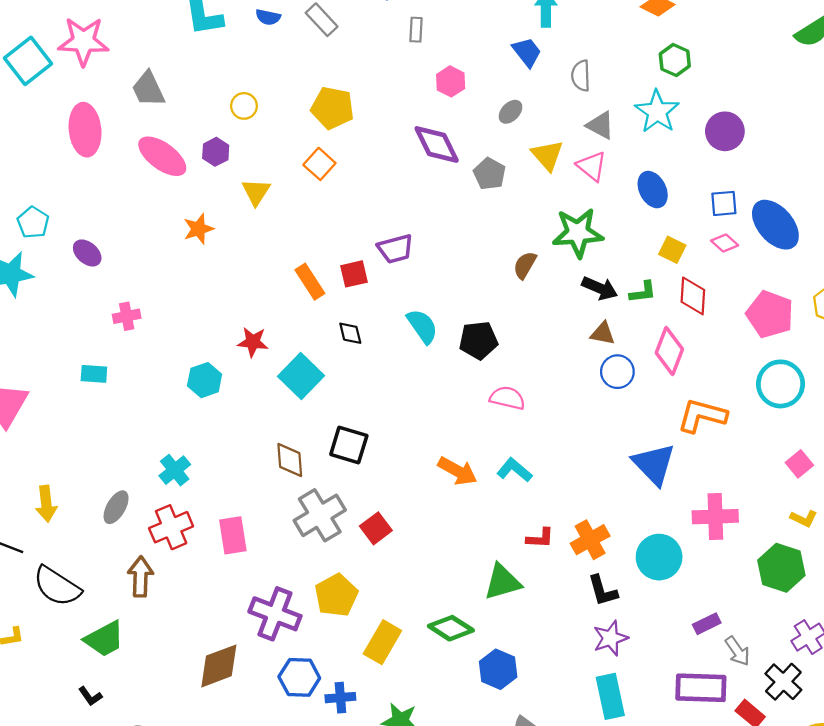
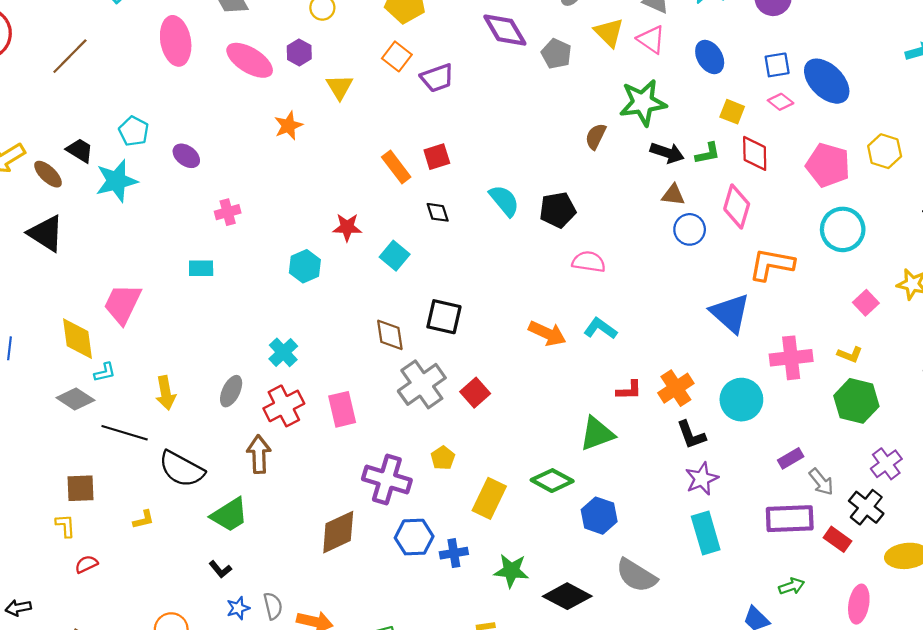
purple trapezoid: (395, 249) -> (437, 78), moved
cyan square: (301, 376) -> (395, 256), size x0.7
yellow L-shape: (804, 518) -> (850, 355), moved
yellow pentagon: (336, 595) -> (443, 458), size x0.6

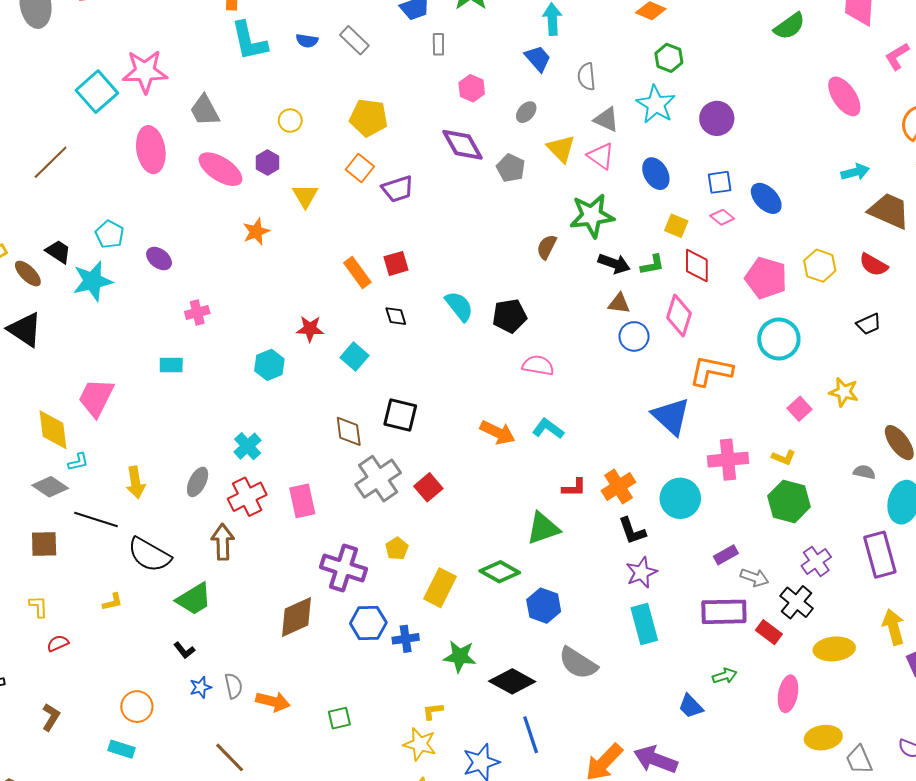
blue ellipse: (827, 81) -> (766, 198), size x0.7
gray arrow: (821, 482) -> (754, 577), turned -32
brown square: (80, 488) -> (44, 544), moved

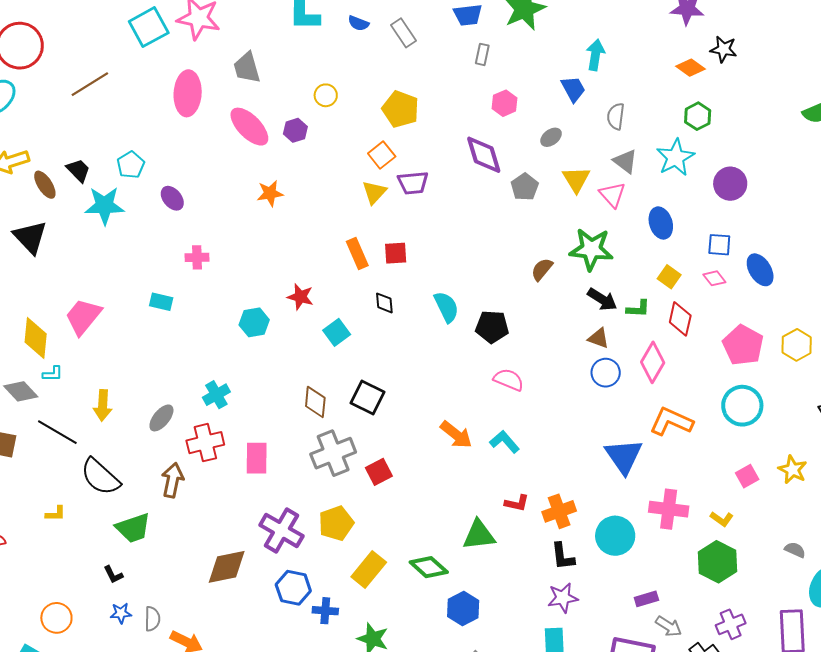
yellow triangle: (305, 196) -> (374, 192), moved
yellow pentagon: (397, 549) -> (336, 523), size x1.6

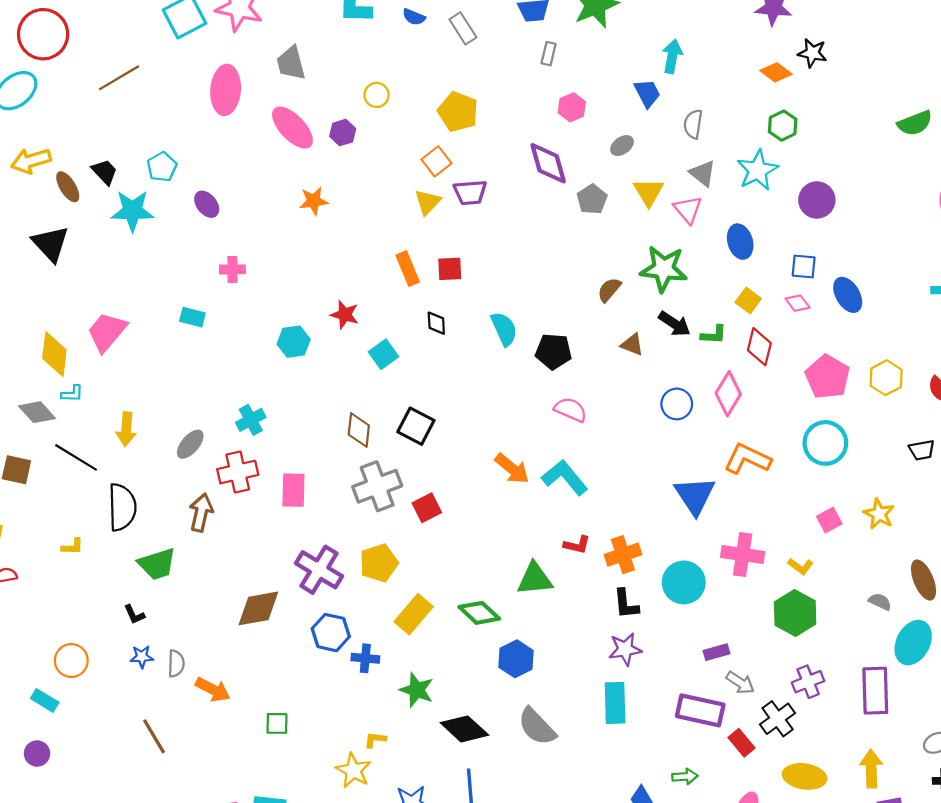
brown triangle: (599, 338) -> (632, 345), moved
cyan L-shape: (505, 442) -> (565, 477), size x1.4
black semicircle: (100, 477) -> (122, 507), turned -135

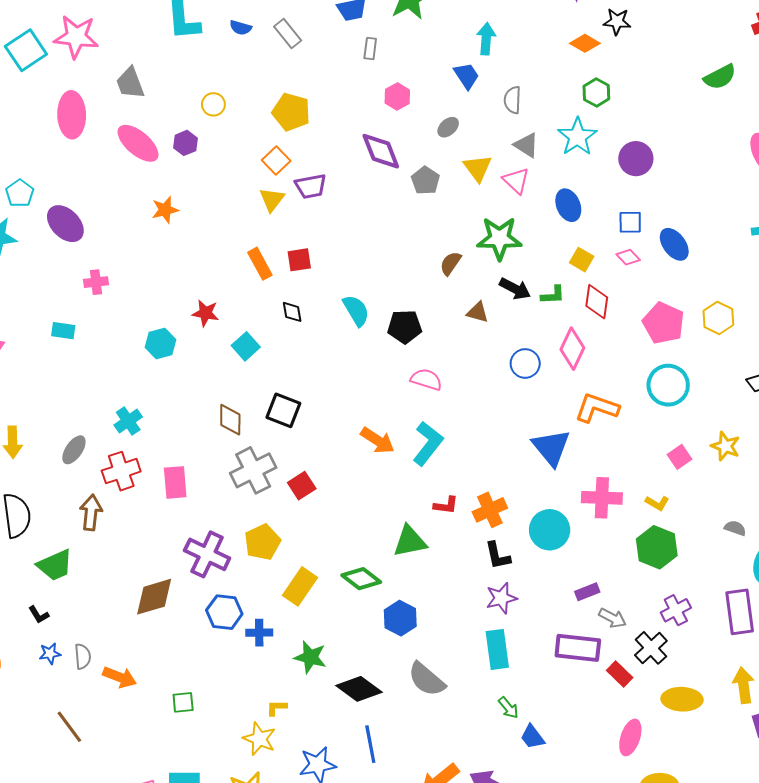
purple ellipse: (207, 204) -> (65, 224), size x1.5
cyan L-shape: (565, 477) -> (428, 443), turned 84
green arrow: (685, 777) -> (508, 708), moved, turned 60

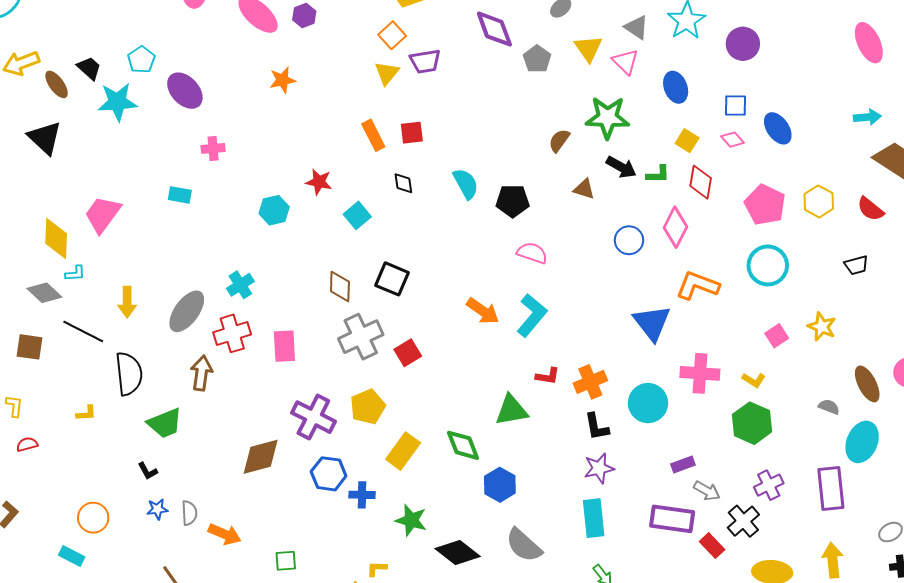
gray ellipse: (74, 450) -> (187, 311), size x1.5
green diamond: (361, 579) -> (463, 445), turned 30

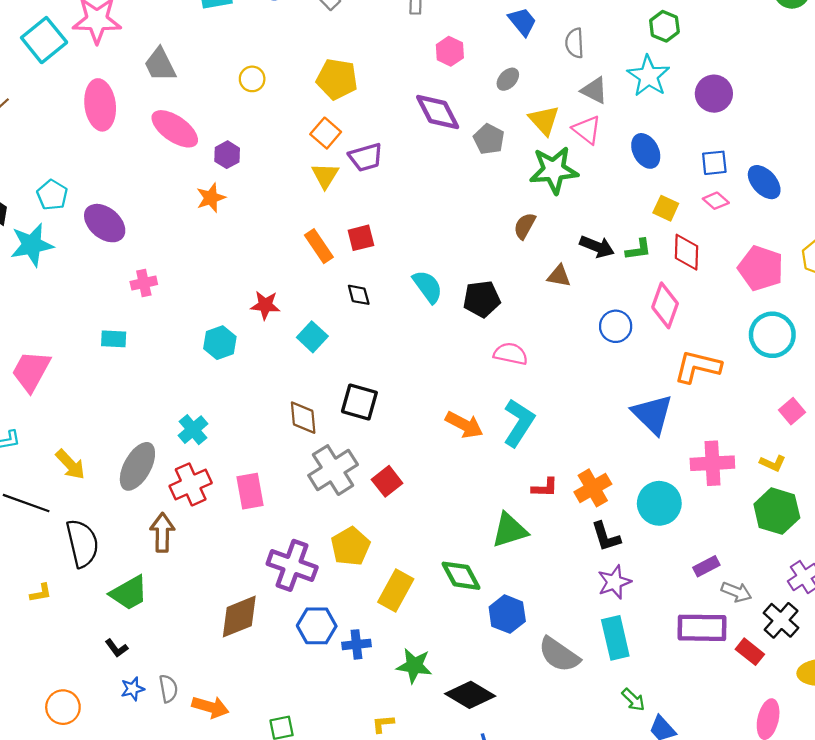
purple hexagon: (304, 15) -> (227, 155), moved
green star: (608, 118) -> (554, 170), moved
yellow arrow: (127, 302) -> (70, 464), turned -36
gray semicircle: (524, 545) -> (559, 655), moved

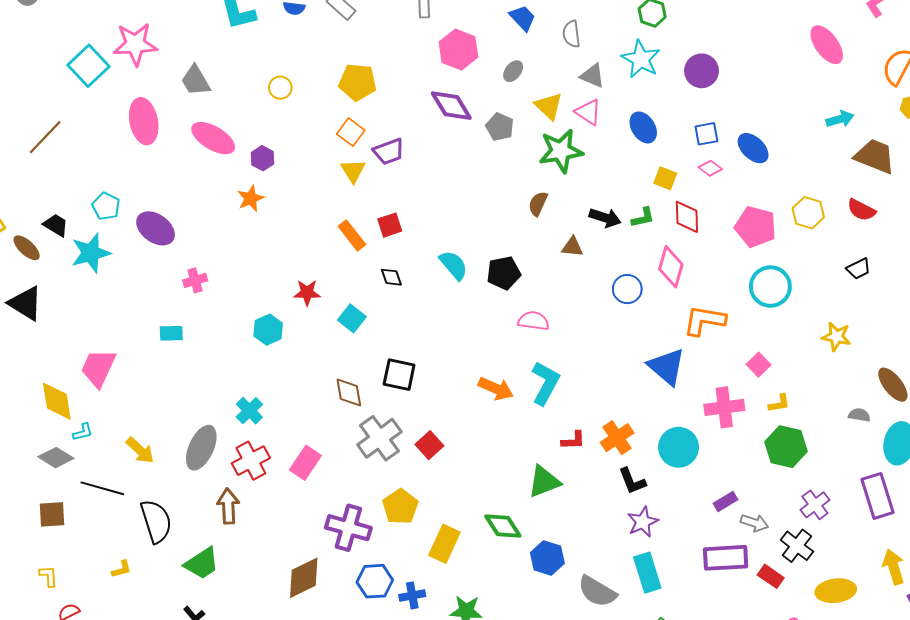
pink hexagon: (450, 51) -> (458, 50), size x1.5
pink square: (792, 411) -> (759, 365), moved
yellow L-shape: (773, 463) -> (779, 403), turned -30
pink rectangle: (250, 491) -> (305, 463), turned 48

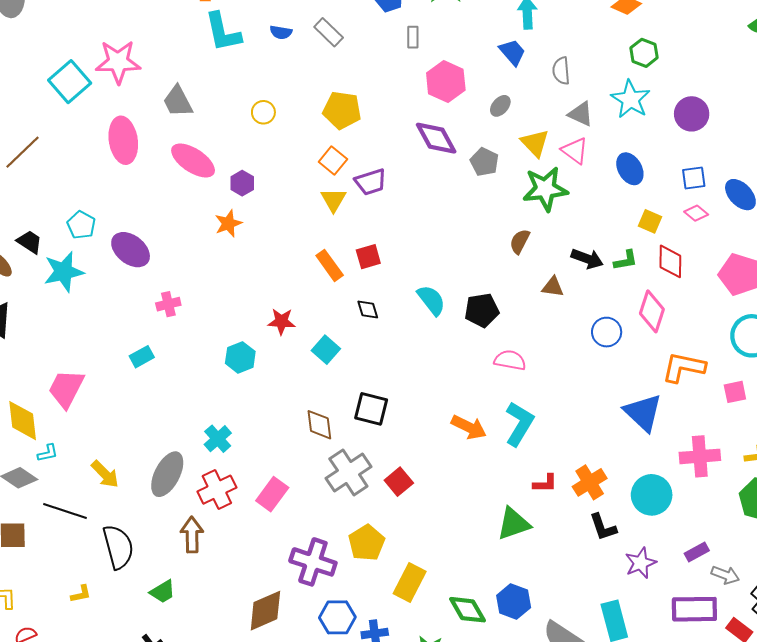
cyan rectangle: (171, 333) -> (142, 357), turned -30
pink square: (759, 365) -> (735, 392), moved, turned 30
purple star: (643, 522) -> (641, 563), moved
green diamond: (503, 526) -> (467, 610), moved
green trapezoid: (202, 563) -> (163, 592), size x0.7

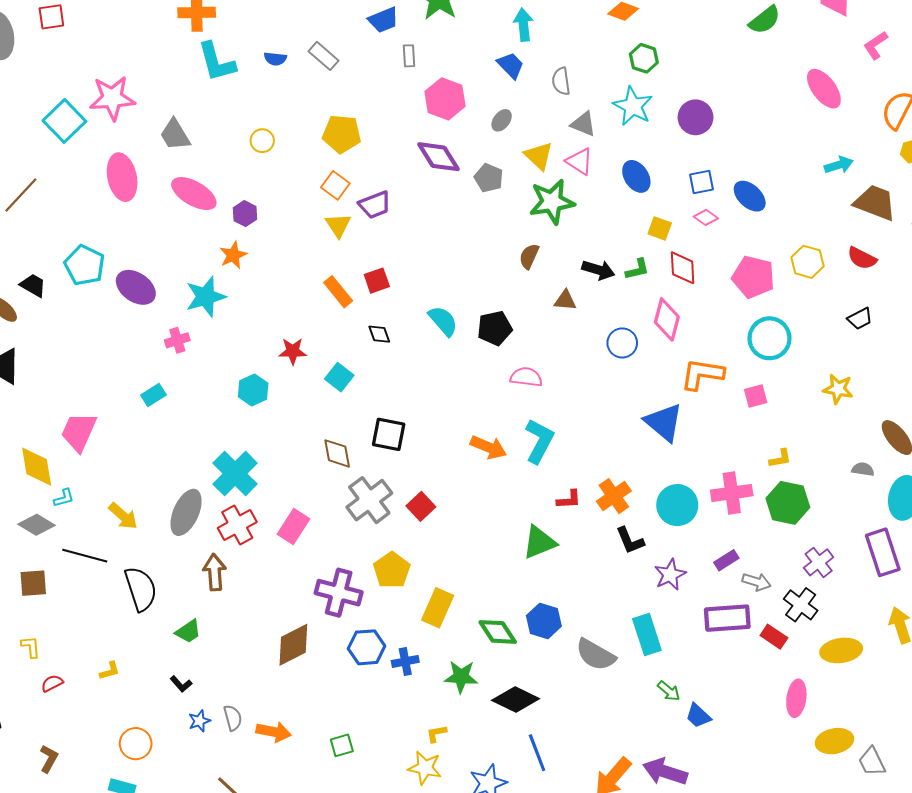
cyan pentagon: (81, 225) -> (84, 265), size x1.4
cyan star: (64, 272) -> (206, 297), moved
cyan cross: (218, 439) -> (235, 474), size x1.6
pink cross: (700, 456) -> (732, 493), moved
yellow L-shape: (81, 594) -> (110, 671), moved

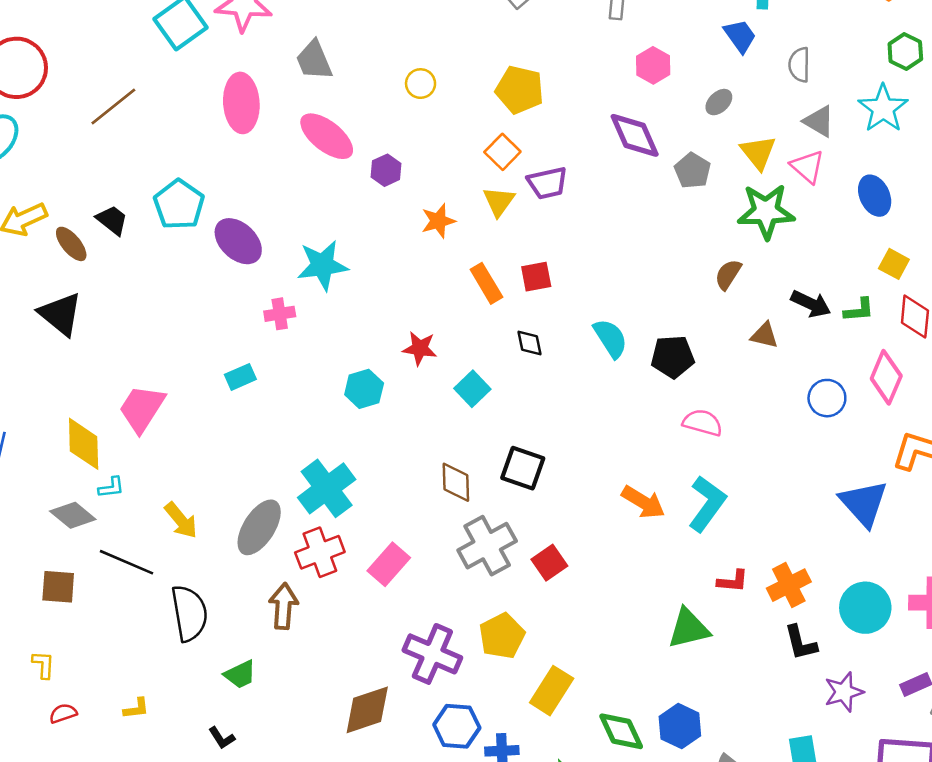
pink hexagon: (445, 99) -> (653, 65), size x0.7
orange star: (233, 255) -> (438, 221), moved

